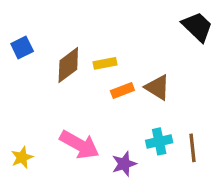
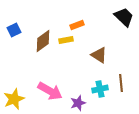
orange rectangle: (122, 90) -> (77, 25), moved
brown line: (193, 148) -> (121, 83), moved
yellow star: (22, 157) -> (14, 99), size x1.5

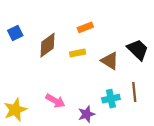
black trapezoid: (124, 17) -> (138, 50), moved
yellow rectangle: (66, 40) -> (78, 53), moved
pink arrow: (50, 91) -> (55, 101), size x0.7

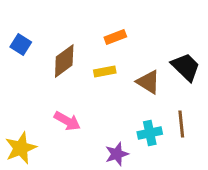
blue square: (15, 33) -> (21, 44), turned -32
pink arrow: (55, 101) -> (67, 121), moved

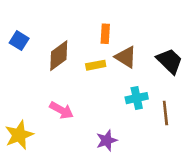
orange rectangle: (115, 37) -> (105, 34), turned -66
brown triangle: (148, 82) -> (126, 57), moved
cyan cross: (150, 133) -> (137, 98), moved

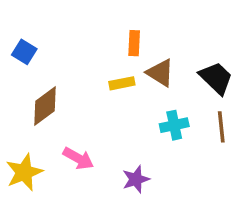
brown diamond: (59, 56) -> (45, 106), moved
pink arrow: (61, 110) -> (78, 158), moved
brown line: (165, 113) -> (221, 127), moved

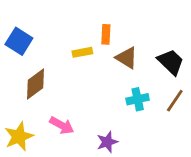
blue square: (24, 52) -> (19, 41), size x1.4
yellow rectangle: (122, 83) -> (82, 52), moved
brown line: (221, 127) -> (175, 101), turned 40

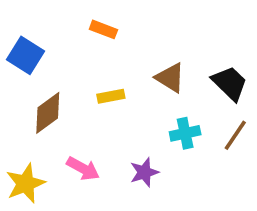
orange rectangle: (106, 34) -> (103, 29), moved, turned -72
yellow rectangle: (82, 52) -> (111, 96), moved
purple star: (107, 142) -> (144, 172), moved

